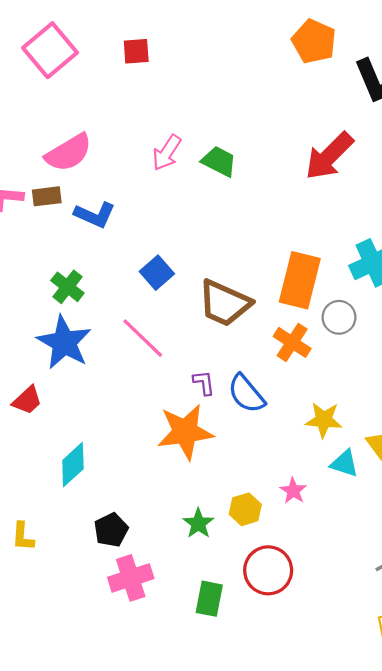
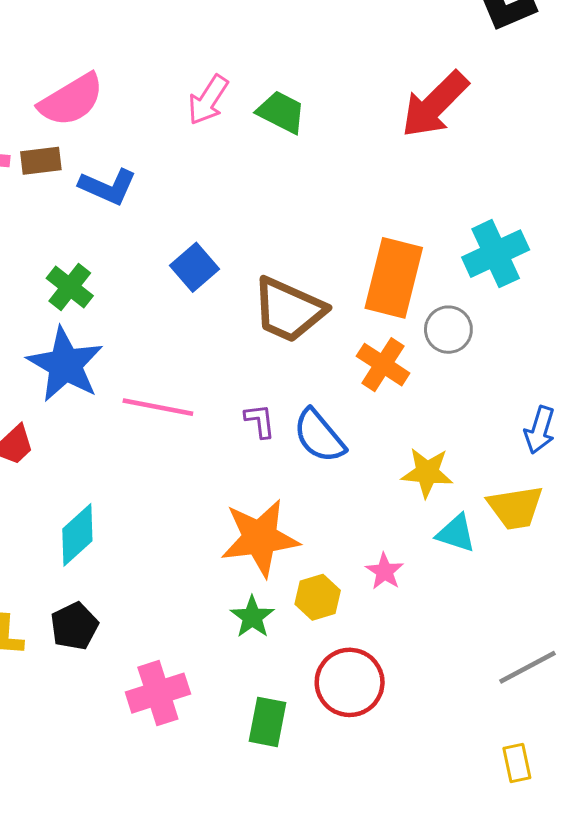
pink line: (143, 338) -> (158, 407), moved, turned -33
orange star: (185, 432) -> (260, 538), moved
black pentagon: (111, 530) -> (74, 626), moved

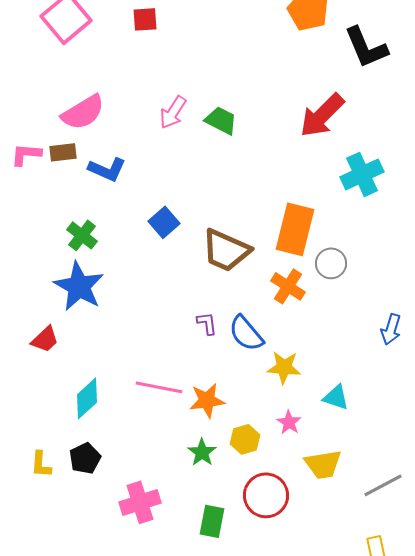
cyan cross: (496, 254) -> (362, 174), moved
pink line: (158, 407) -> (159, 387), moved
yellow star: (427, 473) -> (284, 367), moved
yellow trapezoid: (515, 508) -> (323, 464), moved
orange star: (260, 538) -> (207, 400), size x0.7

